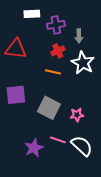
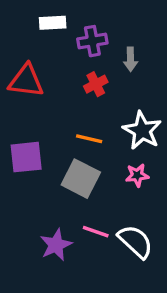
white star: (83, 63) -> (142, 131), moved
orange line: (53, 72) -> (89, 139), moved
pink star: (77, 115) -> (137, 175), moved

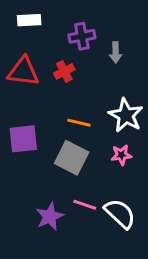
white rectangle: (53, 23) -> (29, 20), moved
red cross: (96, 84) -> (64, 71), moved

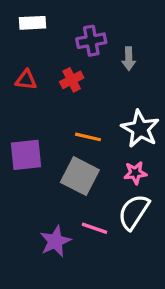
red triangle: (23, 71) -> (26, 80), size x0.6
white semicircle: (120, 214) -> (134, 212), moved, turned -100

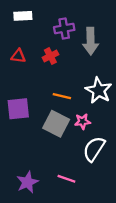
gray arrow: (129, 59) -> (91, 41), size x1.6
pink star: (135, 173) -> (83, 121), moved
pink line: (95, 228) -> (66, 179), moved
purple star: (55, 241) -> (27, 182), moved

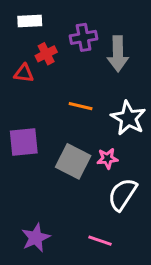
red cross: (50, 56) -> (46, 54), moved
orange line: (62, 96) -> (81, 106), moved
pink line: (66, 179) -> (100, 241), moved

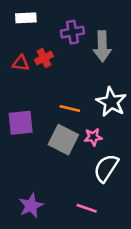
red cross: (46, 54) -> (44, 58), moved
orange line: (81, 106) -> (70, 108), moved

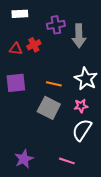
purple square: (21, 123) -> (16, 83), moved
pink star: (93, 137) -> (81, 106), moved

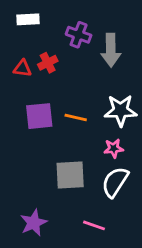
purple cross: (56, 25) -> (79, 35), turned 30
white star: (86, 79) -> (121, 110), turned -30
purple square: (16, 83) -> (39, 116), moved
gray square: (49, 108) -> (70, 175), moved, turned -30

